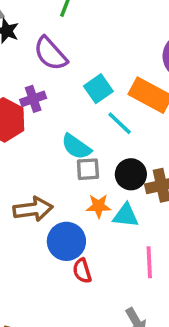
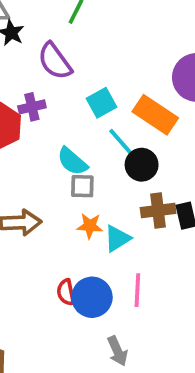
black circle: (131, 174) -> (142, 165), moved
cyan triangle: (126, 215) -> (117, 238), turned -44
blue circle: (66, 241) -> (92, 297), moved

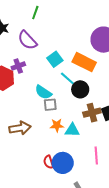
cyan triangle: (117, 238) -> (72, 130), turned 42
pink line: (137, 290) -> (96, 155), moved

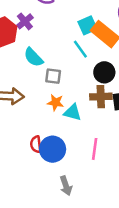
cyan square: (55, 59) -> (87, 25), moved
purple cross: (18, 66) -> (25, 21), turned -32
black circle: (80, 89) -> (104, 72), moved
cyan semicircle: (43, 92) -> (33, 57), moved

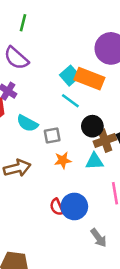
black circle: (104, 72) -> (92, 126), moved
cyan triangle: (73, 112) -> (95, 161), moved

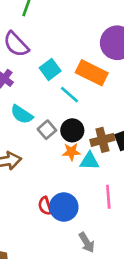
cyan square: (70, 76) -> (50, 69), moved
black circle: (92, 126) -> (72, 130), moved
gray square: (52, 136) -> (47, 130), turned -35
orange star: (63, 160) -> (71, 152), moved

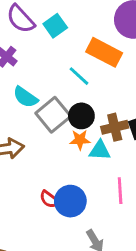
cyan square: (50, 69) -> (55, 26), moved
gray square: (47, 130) -> (53, 115), size x1.6
red semicircle: (45, 206) -> (49, 199), turned -36

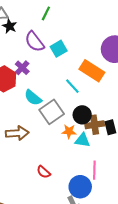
black circle: (81, 116) -> (82, 115), moved
blue circle: (70, 201) -> (80, 187), moved

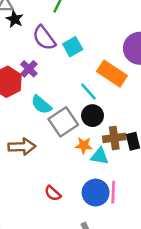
black circle: (82, 115) -> (92, 116), moved
blue circle: (80, 187) -> (96, 193), moved

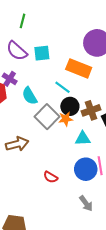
cyan square: (73, 47) -> (42, 53), turned 35
cyan semicircle: (41, 105) -> (30, 96), moved, turned 30
brown cross: (114, 138) -> (91, 110), moved
orange star: (84, 145) -> (66, 119), moved

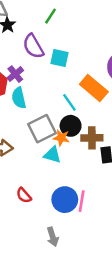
cyan semicircle: (30, 96) -> (19, 98), moved
cyan triangle: (83, 139) -> (52, 155), moved

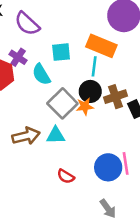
cyan square: (60, 58) -> (61, 52), moved
cyan semicircle: (19, 98) -> (41, 74), moved
cyan line: (69, 102) -> (94, 66), moved, turned 60
cyan triangle: (52, 155) -> (56, 135), moved

